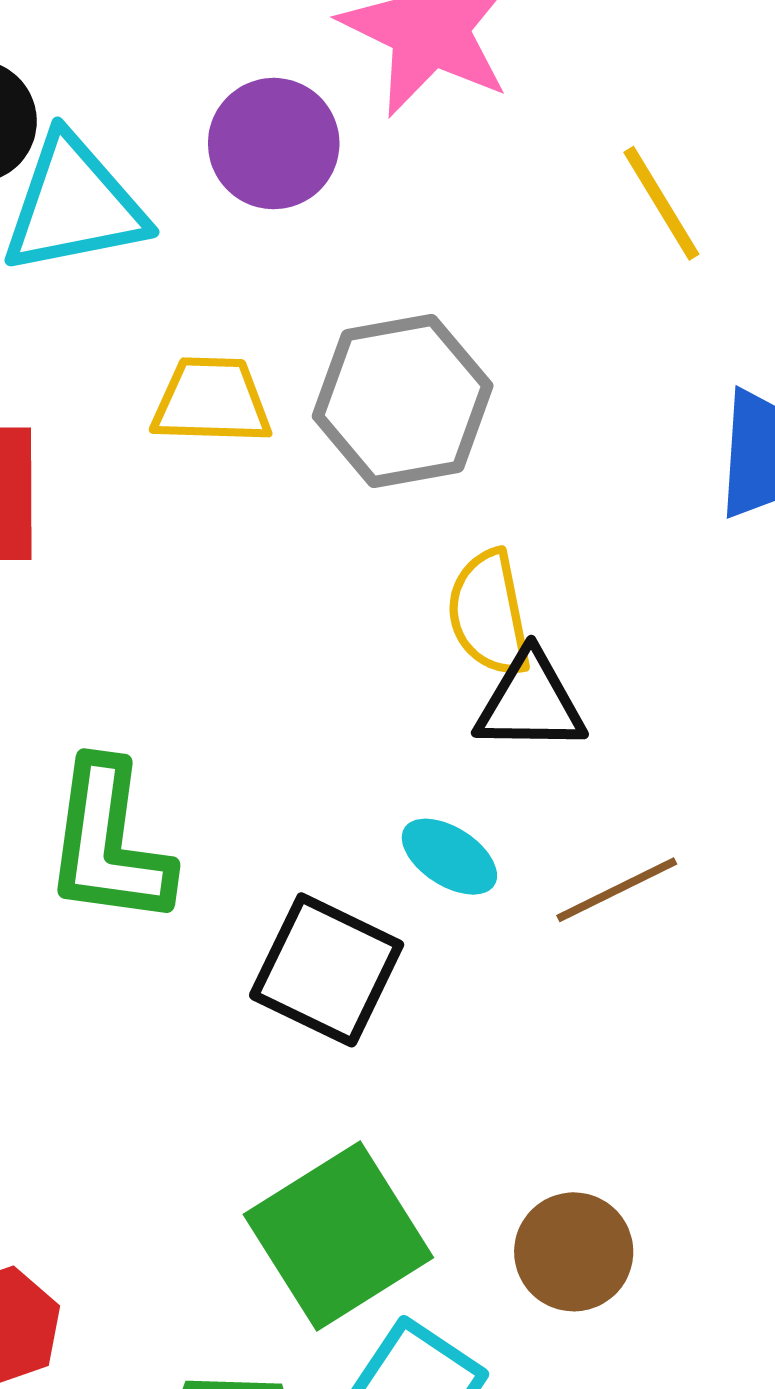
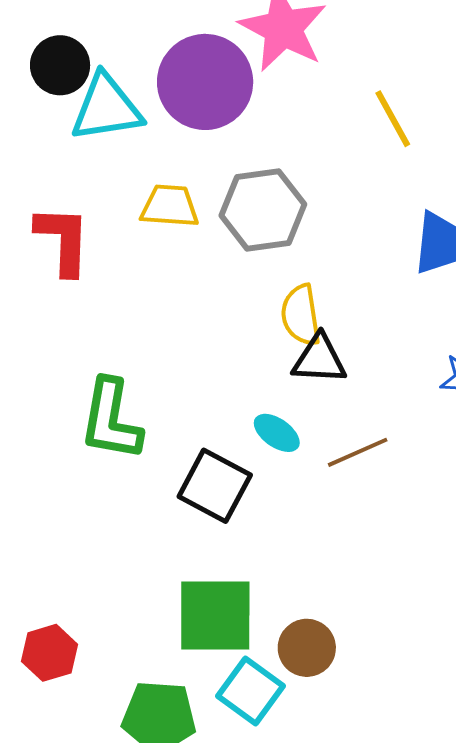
purple circle: (274, 144) -> (205, 82), size x1.5
green square: (338, 1236) -> (215, 616), turned 30
brown circle: (574, 1252) -> (307, 648), moved

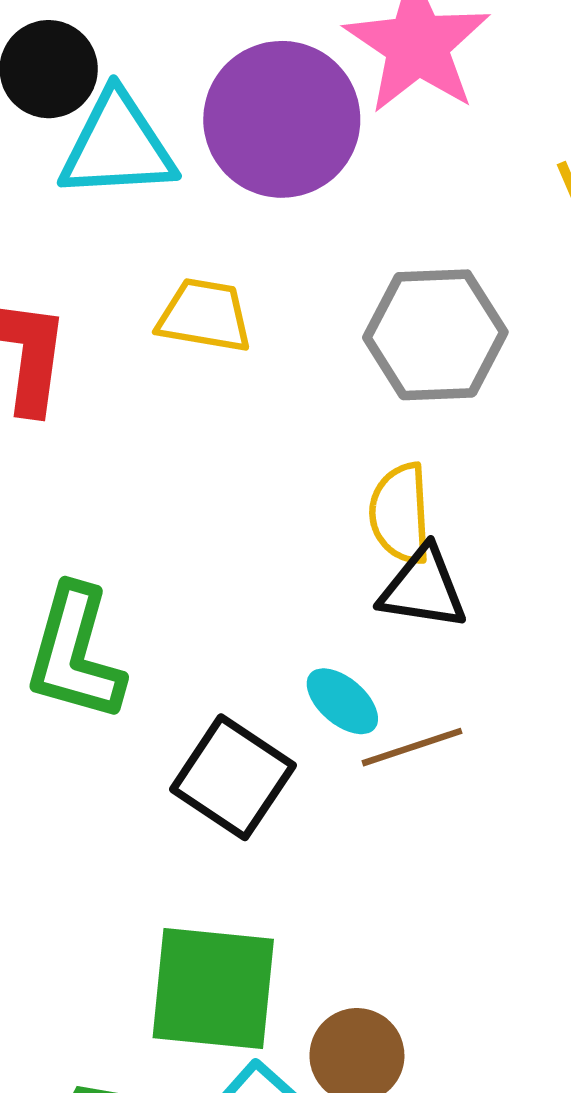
gray hexagon: (263, 210) -> (435, 335), moved
brown line: (358, 452) -> (412, 747), moved

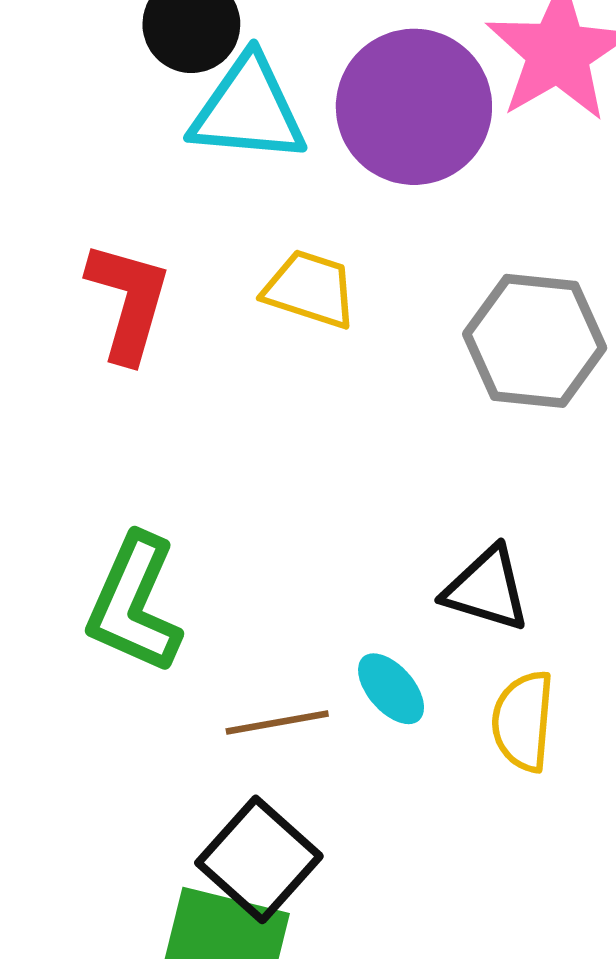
yellow semicircle: (400, 514) -> (523, 721), moved
brown line: (412, 747) -> (277, 722), moved
black square: (233, 777) -> (259, 859), moved

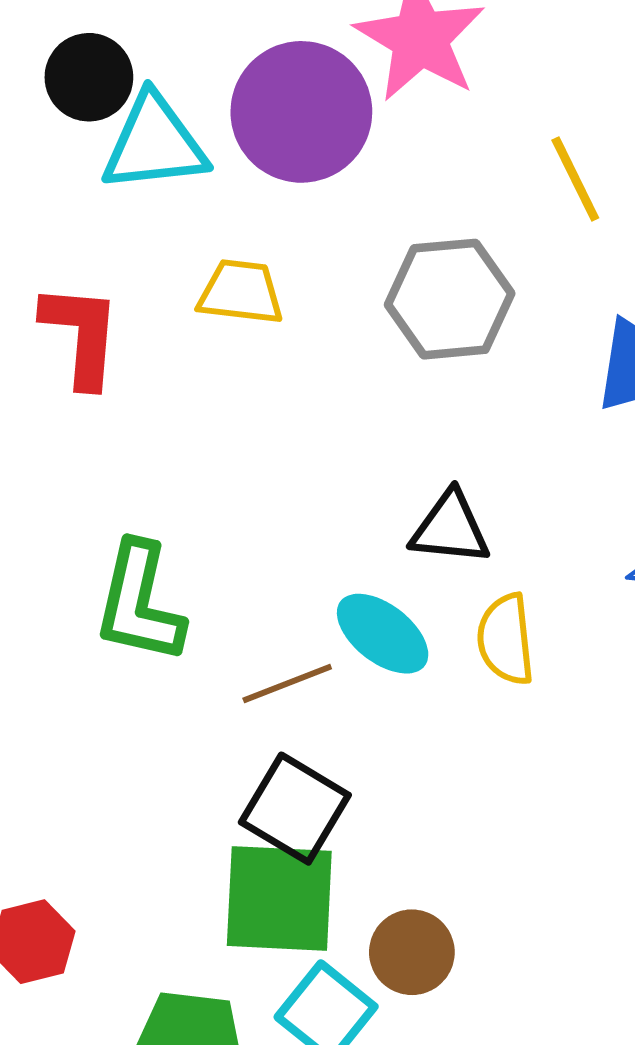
cyan ellipse: (391, 689) -> (383, 634), size x1.4

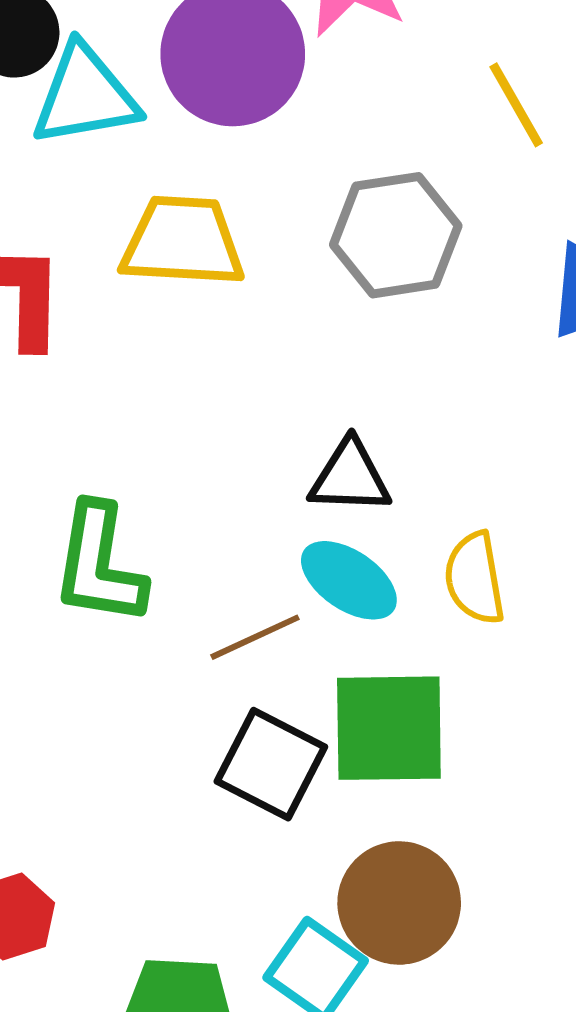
yellow trapezoid: (241, 292) -> (183, 242), size x1.4
black triangle: (450, 528) -> (350, 477), moved
green square: (279, 898) -> (389, 728), moved
brown circle: (412, 952) -> (399, 903), size x1.4

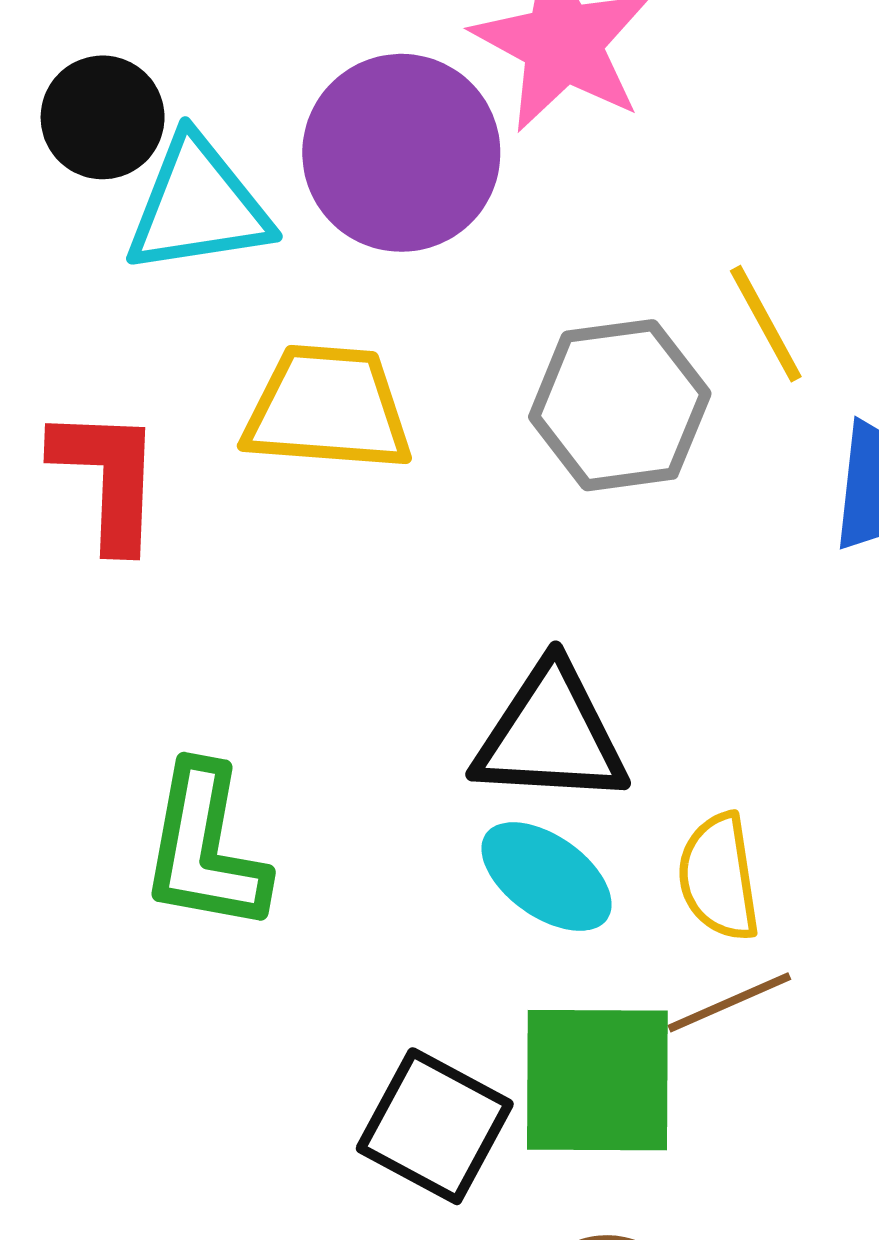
yellow line: (516, 105) -> (766, 324), moved
black triangle: (350, 477) -> (551, 735), size x1.4
brown line: (255, 637) -> (729, 1002), moved

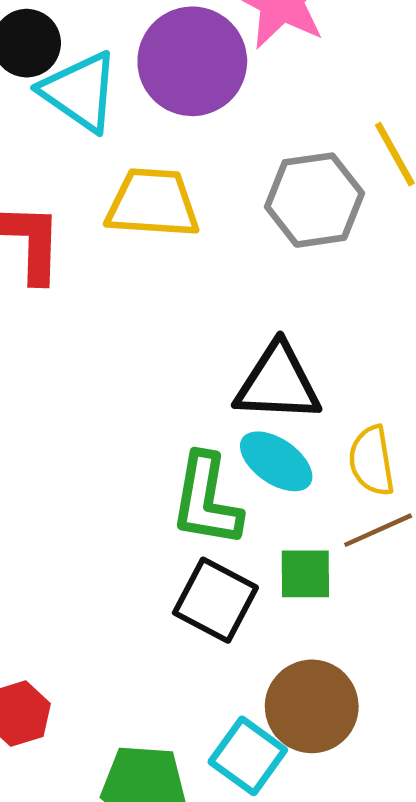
cyan triangle: (198, 206) -> (80, 92), turned 44
green L-shape: (205, 848) -> (206, 500), moved
green square: (597, 1080) -> (305, 574), size x0.6

